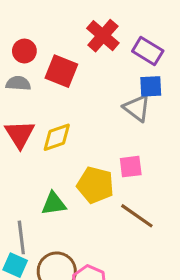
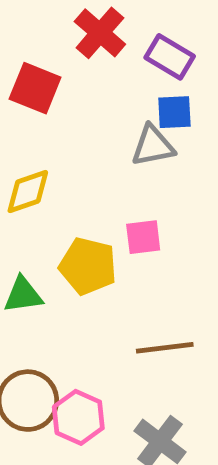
gray triangle: (137, 108) -> (153, 146), turned -48
brown line: (137, 216) -> (165, 348), moved, turned -42

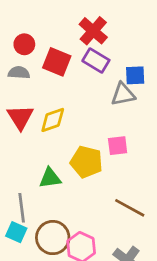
purple rectangle: (170, 57) -> (96, 60), moved
brown line: (165, 348) -> (130, 208), turned 36

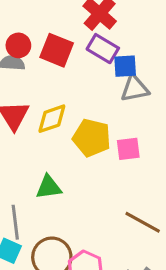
red circle: (24, 44) -> (18, 45), moved
blue square: (135, 75) -> (125, 66), moved
yellow pentagon: (86, 162) -> (92, 138), moved

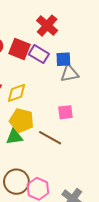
purple rectangle: (103, 49) -> (39, 54), moved
yellow pentagon: (92, 138) -> (22, 120), moved
brown line: (143, 222) -> (50, 138), moved

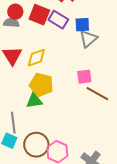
gray triangle: (69, 73) -> (88, 39), turned -30
brown line: (50, 138) -> (97, 94), moved

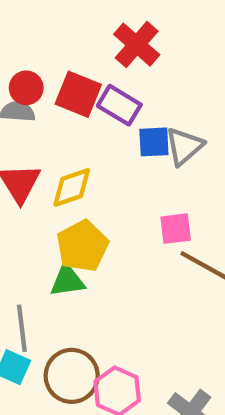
blue square: (82, 25) -> (154, 142), moved
yellow pentagon: (41, 85) -> (83, 246), turned 30

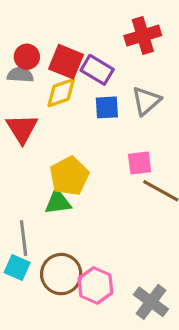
red cross: (137, 45) -> (143, 36), moved, turned 32
blue square: (154, 142) -> (107, 107), moved
yellow diamond: (72, 187) -> (61, 93), moved

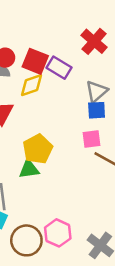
red cross: (143, 36) -> (94, 41), turned -32
blue square: (107, 107) -> (97, 110), moved
brown circle: (61, 274) -> (26, 240), moved

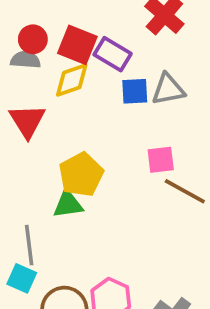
gray triangle: (97, 91) -> (168, 89), turned 30
blue square: (97, 110) -> (135, 91), moved

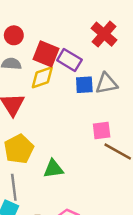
red circle: (33, 39) -> (14, 35), moved
yellow pentagon: (81, 175) -> (19, 149), moved
green triangle: (68, 204) -> (53, 169), moved

